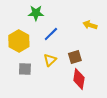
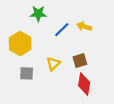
yellow arrow: (90, 25) -> (84, 26), moved
blue line: (51, 34) -> (62, 30), moved

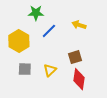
blue line: (62, 30) -> (49, 31), moved
yellow triangle: (53, 64) -> (50, 70), moved

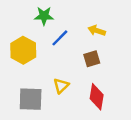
brown square: (75, 57) -> (92, 59), moved
gray square: (25, 69) -> (31, 99), moved, size x1.5

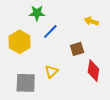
yellow arrow: (97, 31) -> (91, 21), moved
red diamond: (97, 97) -> (93, 71), moved

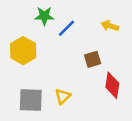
blue line: (50, 32) -> (67, 28), moved
yellow triangle: (51, 72) -> (63, 96), moved

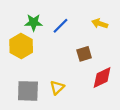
green star: (44, 16) -> (34, 22), moved
red diamond: (112, 85) -> (102, 77), turned 55

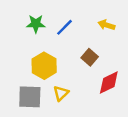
yellow hexagon: (21, 46) -> (44, 66), moved
brown square: (84, 54) -> (90, 57), turned -32

